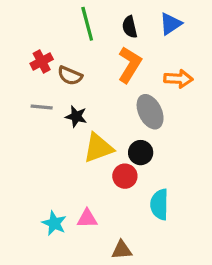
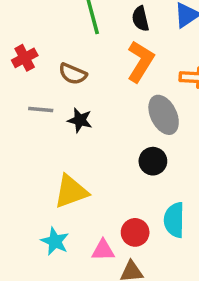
red cross: (42, 61) -> (25, 58), moved
yellow triangle: (98, 148) -> (71, 191), moved
red circle: (125, 176) -> (135, 232), moved
pink triangle: (87, 219) -> (103, 250), moved

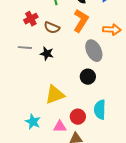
red cross: (25, 58) -> (31, 19), moved
brown semicircle: (73, 74) -> (52, 28), moved
yellow triangle: (71, 191) -> (55, 95), moved

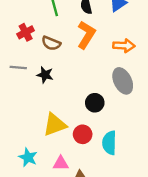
gray ellipse: (94, 51) -> (123, 81), moved
red circle: (78, 117) -> (83, 134), moved

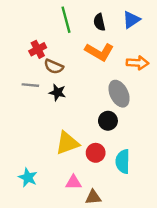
orange L-shape: (86, 35) -> (99, 52), turned 88
brown semicircle: (51, 43) -> (54, 67), moved
gray ellipse: (123, 81) -> (119, 94), moved
cyan star: (28, 157) -> (28, 177), moved

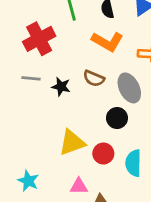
red cross: (38, 49) -> (39, 39), size x1.6
brown semicircle: (54, 67) -> (94, 78), moved

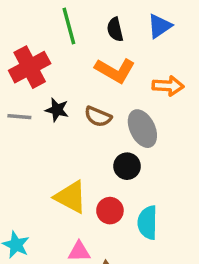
black star: (61, 87) -> (57, 110), moved
yellow triangle: (72, 143) -> (71, 197), turned 48

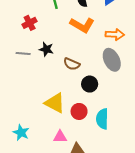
red cross: (30, 67) -> (30, 23), size x0.6
brown semicircle: (98, 117) -> (72, 64), moved
gray ellipse: (142, 129) -> (112, 60), moved

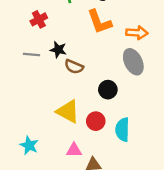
orange L-shape: (82, 25) -> (99, 22), turned 40
brown semicircle: (72, 64) -> (74, 67), moved

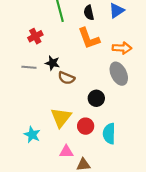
yellow triangle: (68, 111) -> (61, 118), turned 40
cyan star: (29, 145) -> (32, 135), moved

